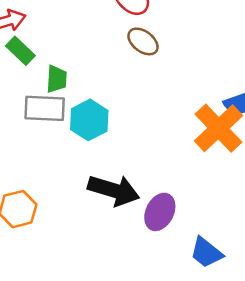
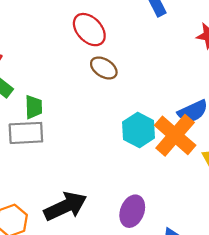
cyan hexagon: (89, 120) -> (139, 130), moved
black arrow: (114, 190) -> (65, 206), moved, turned -36

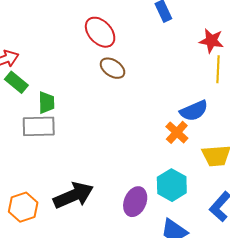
cyan hexagon: (139, 130) -> (172, 185), moved
orange cross: (175, 135) -> (177, 132), size x0.6

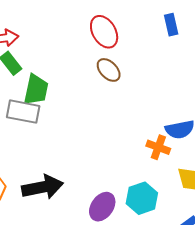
green trapezoid: (46, 103) -> (36, 90), size x1.4
orange cross: (177, 132) -> (158, 147), turned -35

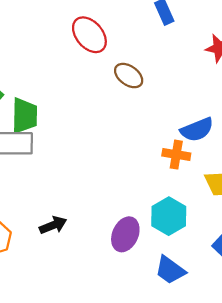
brown ellipse: (109, 70) -> (129, 76), moved
black arrow: (42, 187) -> (53, 225), size x0.6

